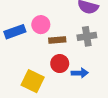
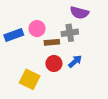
gray cross: (87, 36) -> (70, 33), moved
blue arrow: (80, 73) -> (75, 61), moved, turned -40

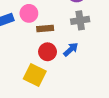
gray cross: (70, 33) -> (80, 20), moved
yellow square: (30, 79) -> (35, 75), moved

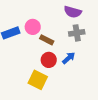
brown rectangle: (45, 29) -> (47, 40), turned 32

